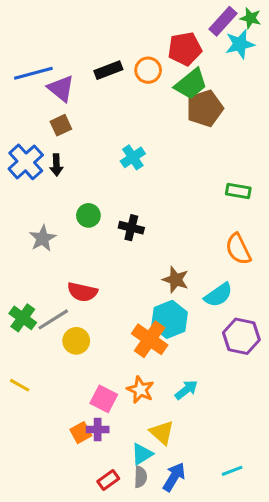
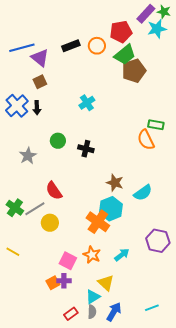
orange semicircle: (238, 249) -> (146, 140), moved
red semicircle: (82, 292) -> (54, 191), turned 42
purple hexagon: (241, 336) -> (158, 241), moved

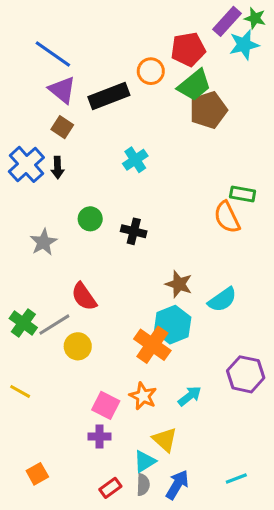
black rectangle: (71, 46) -> (109, 96), moved, size x1.4
blue line: (22, 48) -> (53, 54), moved, turned 50
brown square: (40, 82) -> (62, 127), turned -32
orange square: (53, 283) -> (37, 474), moved

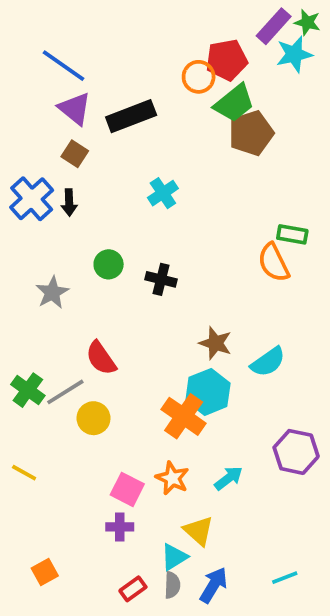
orange circle: (151, 71) -> (199, 77), moved

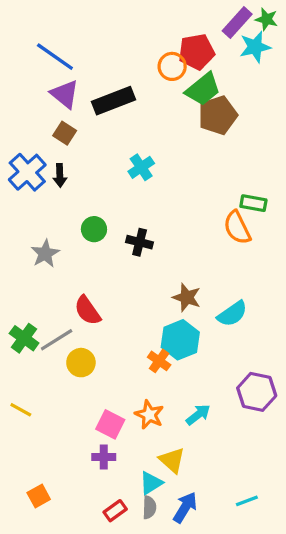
orange cross: (184, 416) -> (159, 361), size x0.6

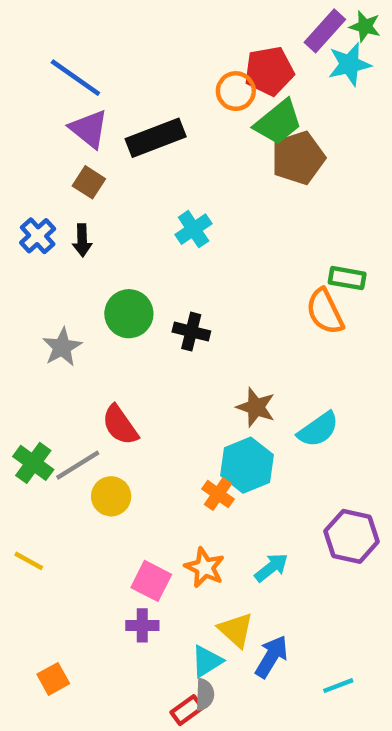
blue cross: (27, 172) -> (38, 236), size x0.7
green circle: (94, 229) -> (129, 314), size x1.4
blue arrow: (185, 507) -> (271, 657), moved
red rectangle: (115, 511) -> (187, 710), moved

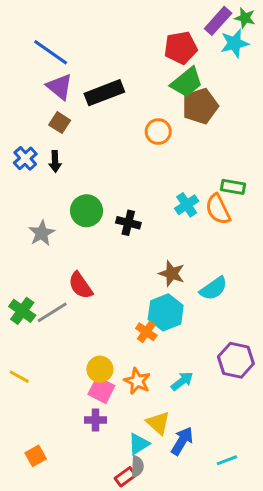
orange circle: (236, 91) -> (158, 132), moved
cyan cross: (194, 229) -> (187, 205), moved
yellow circle: (111, 496) -> (100, 369), moved

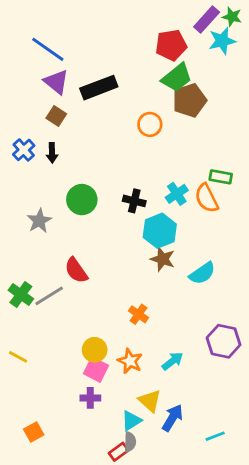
black cross: (128, 223) -> (134, 201), moved
cyan hexagon: (166, 312) -> (160, 231), moved

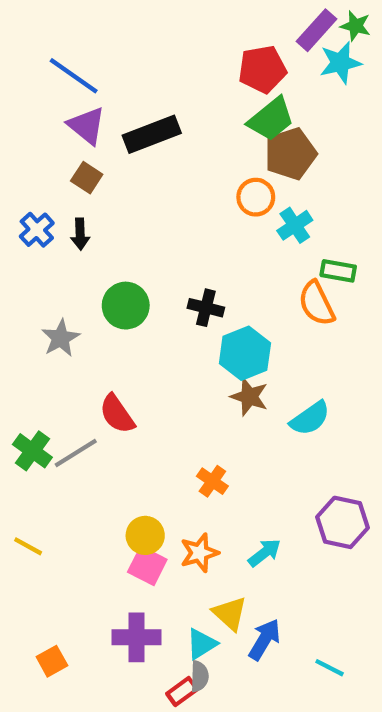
orange circle: (150, 124) -> (256, 197), moved
cyan cross: (177, 194) -> (295, 225), moved
orange star: (130, 361) -> (199, 553), turned 30
purple cross: (90, 398) -> (137, 637), moved, size x1.5
cyan line: (215, 436) -> (330, 668), turned 48

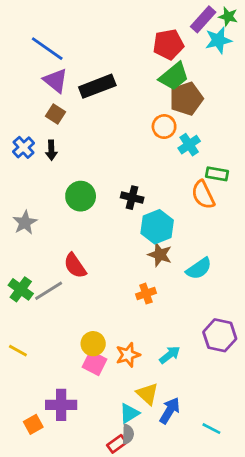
gray star: (61, 338) -> (25, 223), moved
orange cross: (212, 481) -> (146, 294), moved, turned 36
purple cross: (137, 637) -> (61, 405), moved

